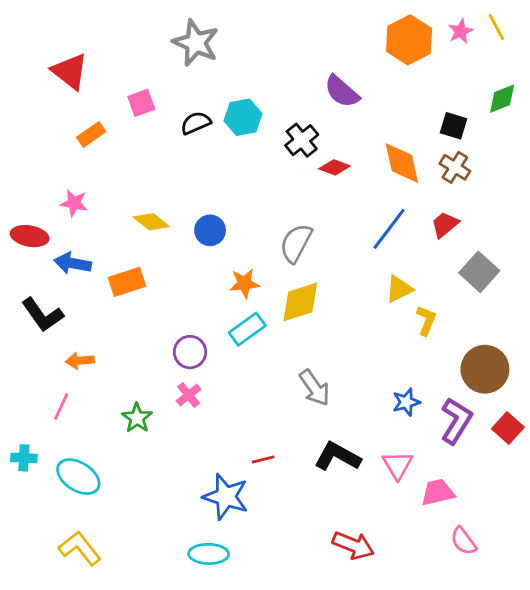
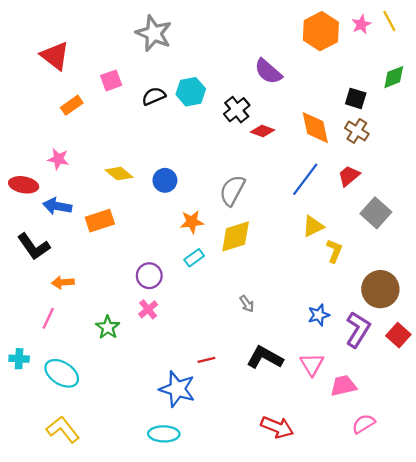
cyan rectangle: (247, 329) -> (194, 258), size x0.7
gray arrow: (315, 388) -> (247, 304), size x0.6
pink semicircle: (463, 541) -> (364, 424), turned 95

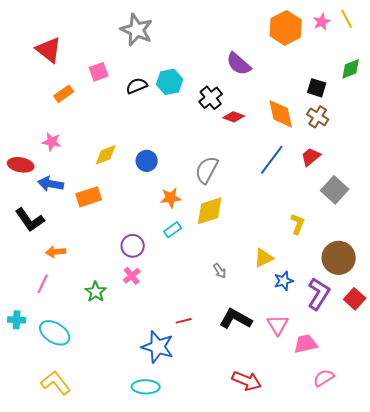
yellow diamond: (119, 174) -> (106, 155), turned -60
yellow triangle: (313, 226) -> (264, 258), moved

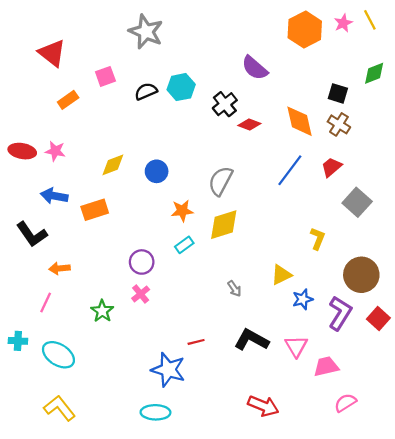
red ellipse: (21, 165) -> (22, 151), moved

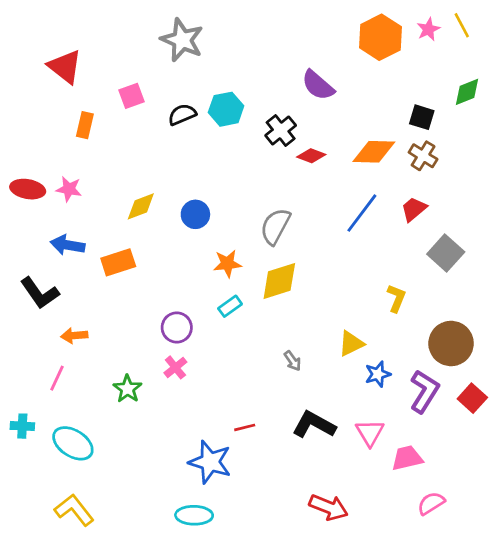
orange rectangle: (68, 100) -> (85, 125), turned -42
orange diamond: (299, 121) -> (374, 152), turned -76

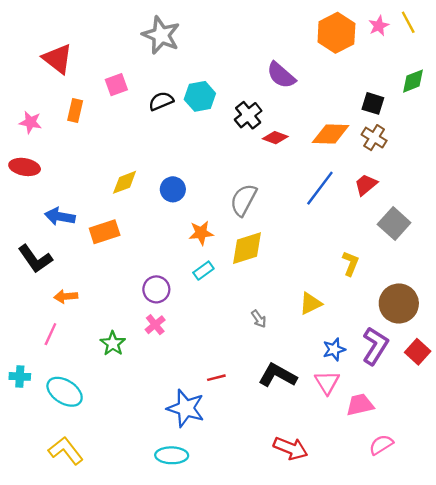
pink star: (69, 189) -> (30, 122), moved
blue star: (378, 374) -> (334, 349), moved

